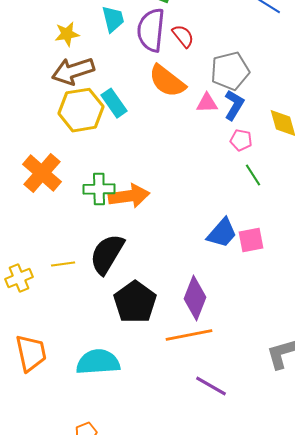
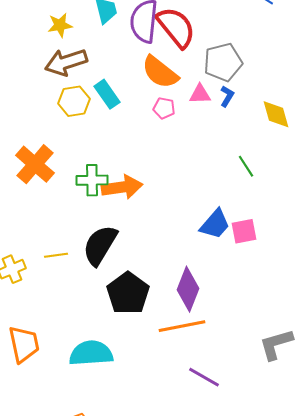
red semicircle: (183, 36) -> (176, 27), size x1.8
blue L-shape: (234, 105) -> (227, 96), size x0.7
yellow hexagon: (81, 110) -> (74, 101), size x0.7
pink pentagon: (241, 140) -> (164, 108), moved

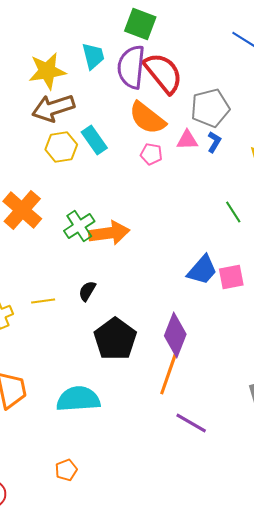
yellow star: (60, 25) -> (47, 71), size x1.5
green cross: (92, 180) -> (79, 226), turned -32
black semicircle: (100, 245) -> (87, 291), size x0.5
orange line: (182, 326) -> (169, 372), turned -60

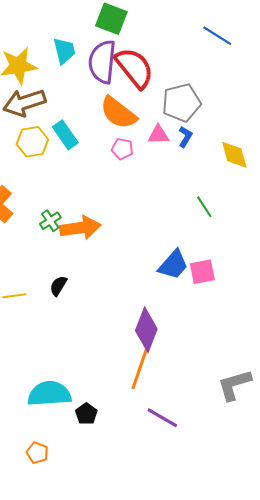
green cross: (79, 226) -> (50, 221), size x0.7
black pentagon: (115, 339) -> (86, 414), moved, size x0.5
orange pentagon: (66, 470) -> (37, 453), moved, turned -30

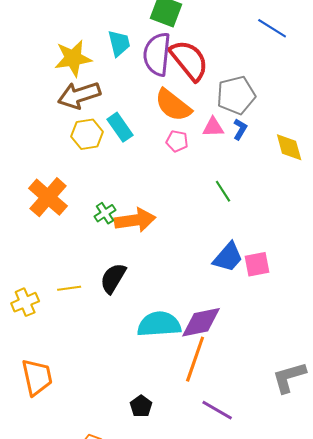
green line: (204, 207) -> (223, 191), moved
black semicircle: (58, 286) -> (113, 278), size x1.5
purple diamond: (146, 330) -> (201, 322), turned 57
cyan semicircle: (49, 394) -> (159, 324), moved

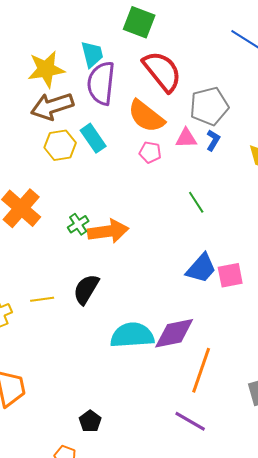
purple semicircle: (157, 54) -> (101, 83), moved
orange line: (195, 359) -> (201, 370), moved
black pentagon: (141, 406) -> (90, 421), moved

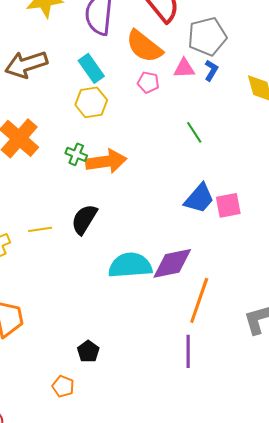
brown arrow: (52, 106) -> (26, 64), moved
yellow hexagon: (60, 145) -> (91, 102), moved
green cross: (78, 224) -> (76, 154), turned -35
purple line: (190, 421) -> (188, 351), turned 60

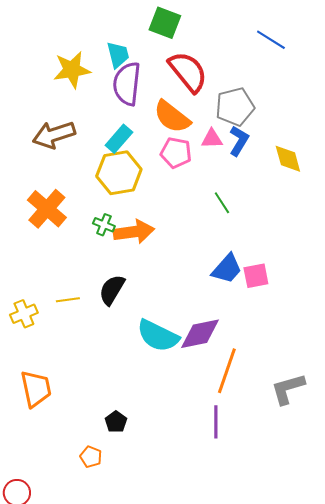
cyan rectangle: (91, 68) -> (119, 139), turned 76
blue L-shape: (211, 70) -> (239, 141), size x1.4
pink pentagon: (148, 82) -> (176, 153), size x1.4
yellow hexagon: (91, 102) -> (119, 173), size x1.4
cyan semicircle: (130, 265) -> (158, 336), turned -150

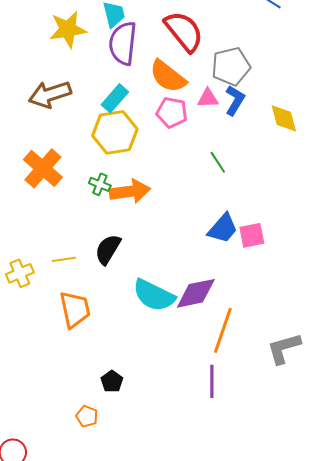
orange trapezoid: (36, 389) -> (75, 309), moved

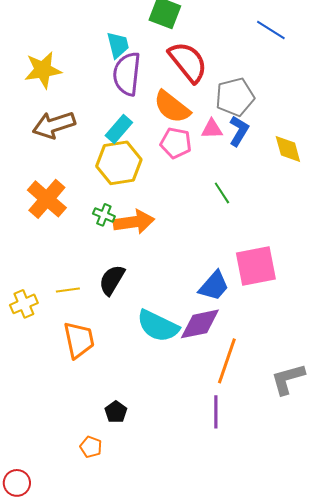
yellow star: (68, 29) -> (43, 70), moved
blue trapezoid: (223, 228) -> (214, 286), moved
pink square: (252, 235) -> (256, 266), size x1.6

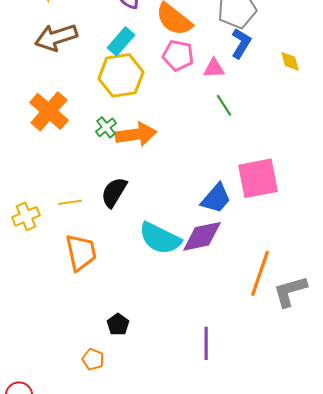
pink triangle: (212, 129) -> (214, 68), moved
yellow diamond: (288, 149) -> (290, 61), size x0.7
green cross: (104, 215) -> (106, 127), turned 30
orange line: (227, 361) -> (260, 273), moved
purple line: (216, 412) -> (206, 343), moved

